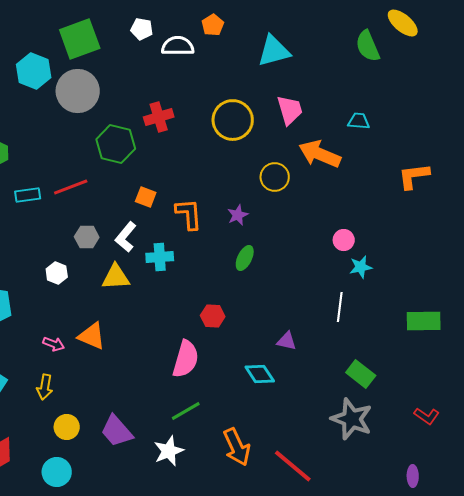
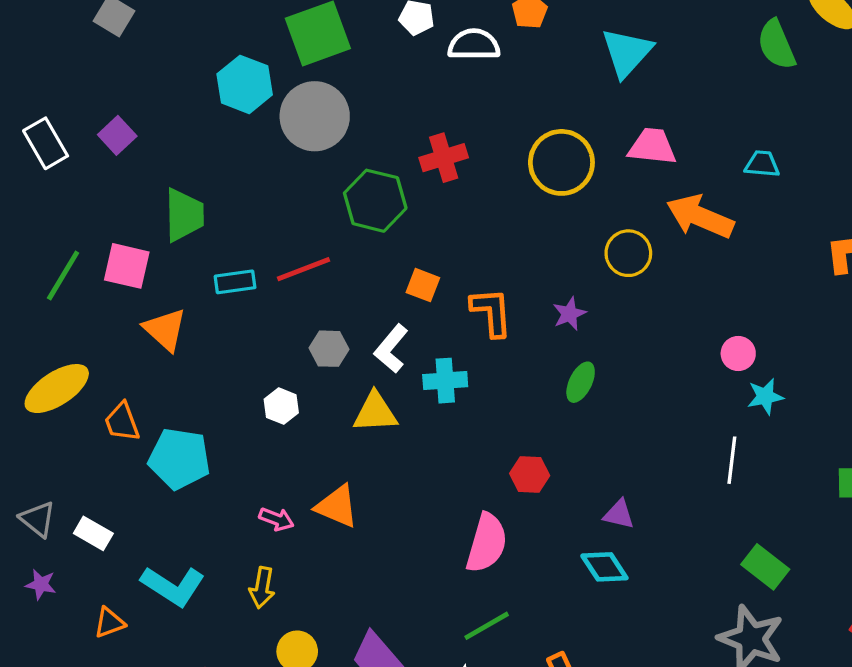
cyan triangle: (274, 51) -> (627, 53), turned -33
pink trapezoid: (290, 110) -> (652, 147), turned -68
purple triangle: (287, 341) -> (619, 514), moved

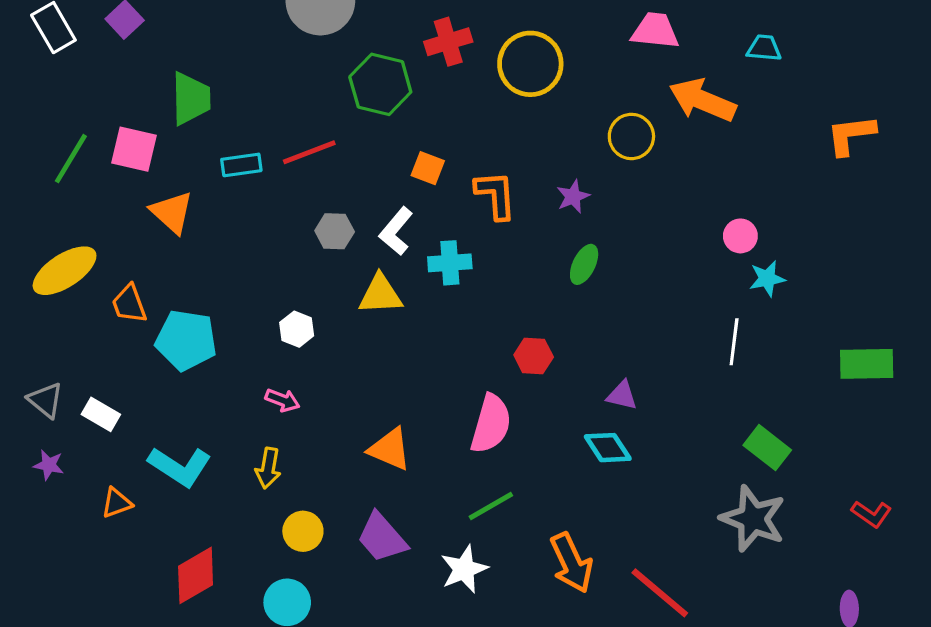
yellow circle: (561, 162) -> (530, 64), moved
white hexagon: (281, 406) -> (297, 329), moved
orange triangle: (337, 506) -> (390, 449), moved

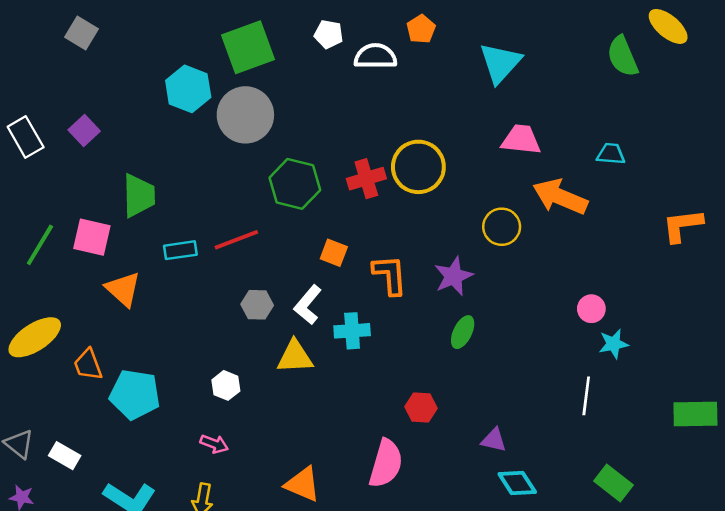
red cross: (448, 42) -> (366, 179), moved
purple star: (573, 196) -> (454, 276), size x1.4
cyan diamond: (608, 448) -> (517, 483), moved

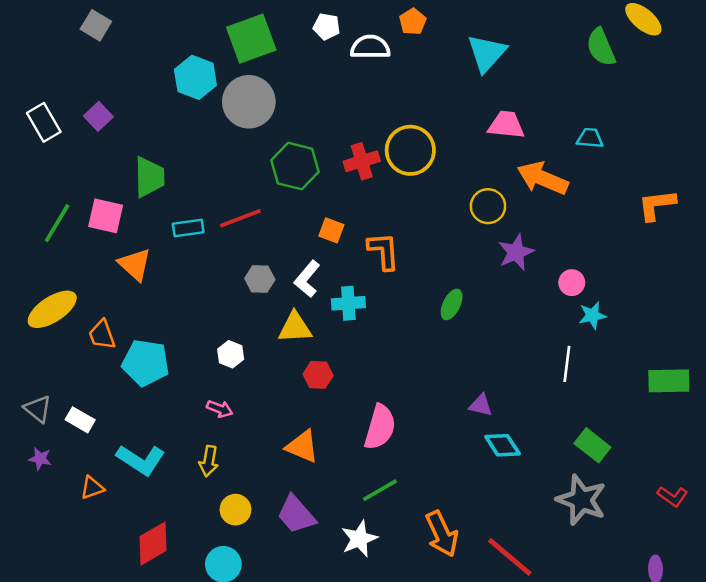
purple star: (454, 276) -> (516, 252), moved
red hexagon: (421, 408) -> (318, 375), moved

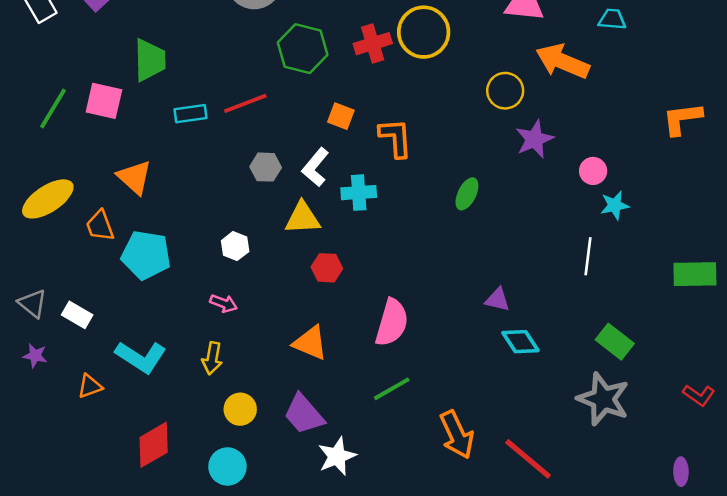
orange L-shape: (657, 205) -> (682, 119), moved
orange triangle: (135, 264) -> (134, 177), moved
white star: (359, 539) -> (337, 456), moved

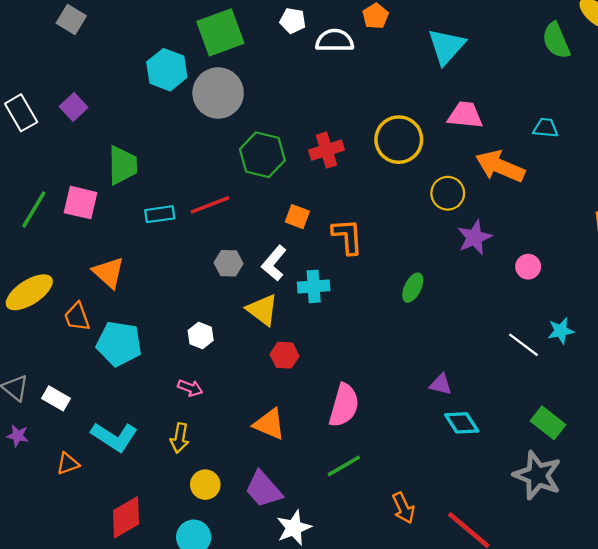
yellow circle: (424, 32) -> (399, 140), moved
cyan star: (615, 205) -> (561, 331), moved
yellow triangle: (303, 218) -> (262, 310), turned 40
white line: (588, 256) -> (523, 345), turned -60
orange arrow: (457, 435) -> (403, 508), size x0.7

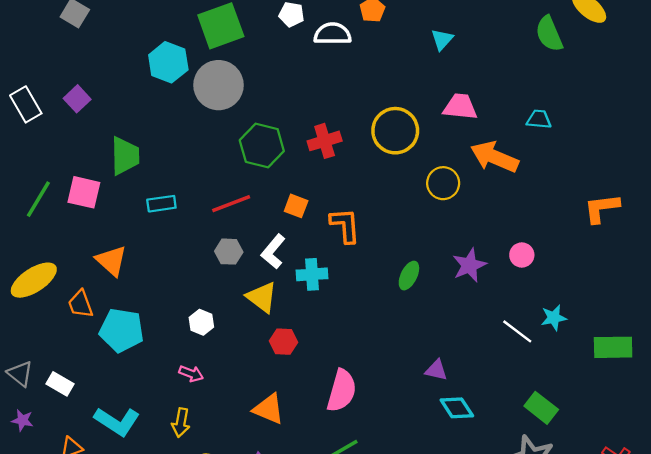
cyan triangle: (447, 46) -> (442, 39), size x0.6
red line: (210, 205) -> (231, 204), moved
purple star: (475, 238) -> (469, 265), moved

